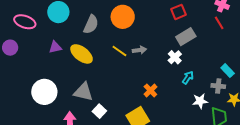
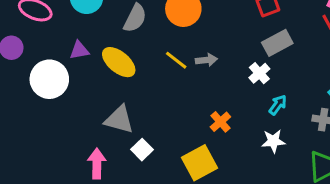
white circle: (44, 92) -> (49, 79), moved
white star: (200, 101) -> (273, 141), moved

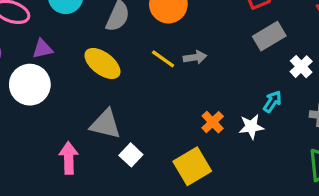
purple triangle: (79, 50) -> (42, 49), moved
white cross: (259, 73) -> (301, 67), moved
white star: (273, 141) -> (251, 127), moved
pink arrow: (97, 164) -> (69, 158), moved

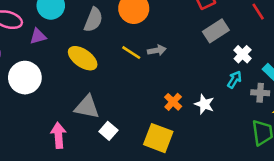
purple triangle: (42, 49) -> (38, 36), moved
cyan arrow: (272, 102) -> (234, 80), moved
white star: (251, 127) -> (204, 104), turned 30
yellow square: (192, 166) -> (158, 138), turned -36

